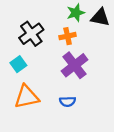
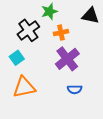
green star: (76, 13) -> (49, 11), moved
blue semicircle: (68, 101) -> (75, 89), moved

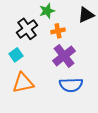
black triangle: (90, 16) -> (86, 15), turned -36
blue semicircle: (75, 89) -> (71, 85), size x1.6

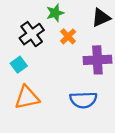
orange cross: (58, 31) -> (68, 36), turned -32
purple cross: (64, 56) -> (97, 60), moved, turned 35

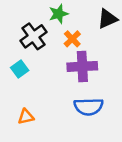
purple cross: (97, 60) -> (82, 66), moved
orange triangle: (27, 98) -> (26, 117), moved, size x0.6

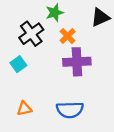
blue semicircle: (89, 107) -> (70, 110), moved

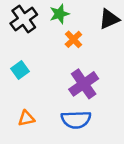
black cross: (31, 34) -> (24, 19), moved
purple cross: (77, 62) -> (84, 84), moved, turned -32

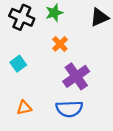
black cross: (24, 19) -> (22, 17), turned -30
orange cross: (73, 39) -> (60, 44), moved

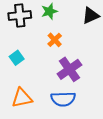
black cross: (22, 17) -> (20, 16), turned -30
orange triangle: (24, 108) -> (22, 98), size x1.5

